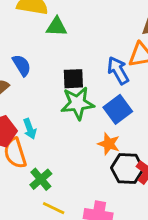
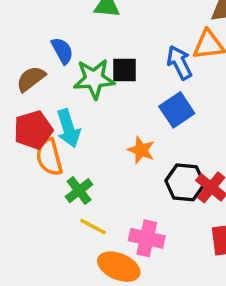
green star: (77, 103) -> (94, 79), moved
cyan arrow: (30, 129) -> (68, 128), size x1.5
orange star: (109, 144) -> (141, 150), moved

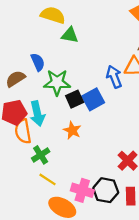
black square: (125, 70) -> (75, 99), moved, turned -30
blue square: (177, 110) -> (93, 99), moved
orange star: (141, 150) -> (72, 130), moved
black hexagon: (185, 182) -> (106, 190), moved

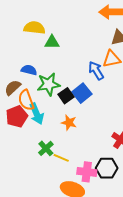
blue semicircle: (38, 62) -> (29, 70), turned -42
orange semicircle: (23, 131) -> (26, 100), moved
yellow line: (48, 179) -> (61, 158), moved

